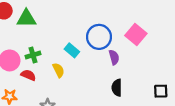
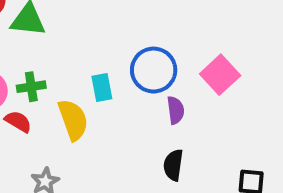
cyan rectangle: (72, 50) -> (102, 88), turned 32
yellow semicircle: (58, 70) -> (73, 120), size x1.5

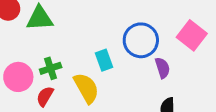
red semicircle: (18, 121) -> (45, 96), turned -80

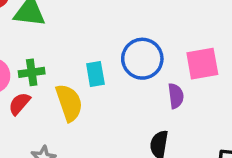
pink square: (192, 35) -> (202, 64), turned 32
purple semicircle: (162, 68) -> (176, 96), moved

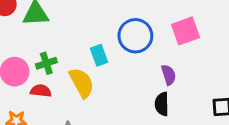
purple semicircle: (176, 96) -> (169, 75), moved
red semicircle: (19, 104) -> (41, 91), turned 66

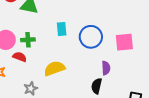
cyan rectangle: (99, 55) -> (62, 29), moved
yellow semicircle: (82, 83) -> (54, 68), moved, turned -95

